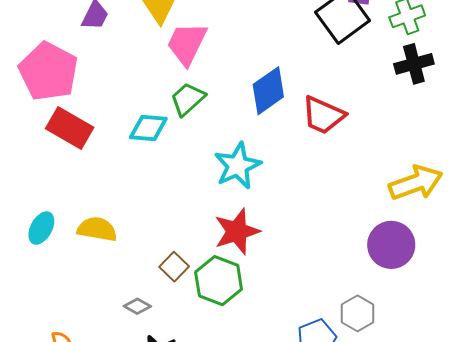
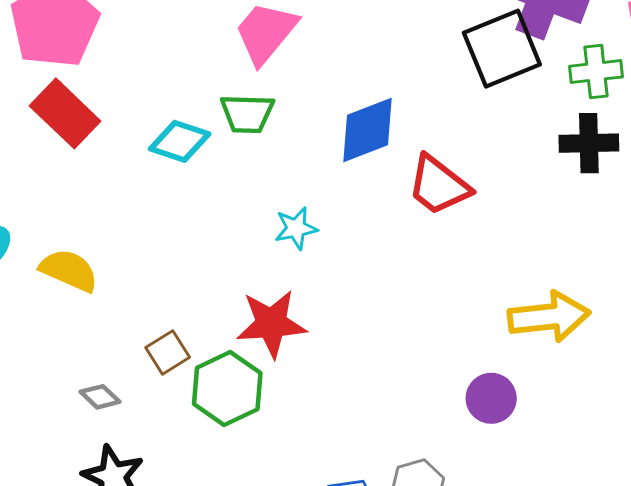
green trapezoid: (188, 99) -> (247, 114), turned -150
cyan star: (238, 166) -> (296, 228), size x0.6
purple circle: (391, 245) -> (491, 398), size x0.7

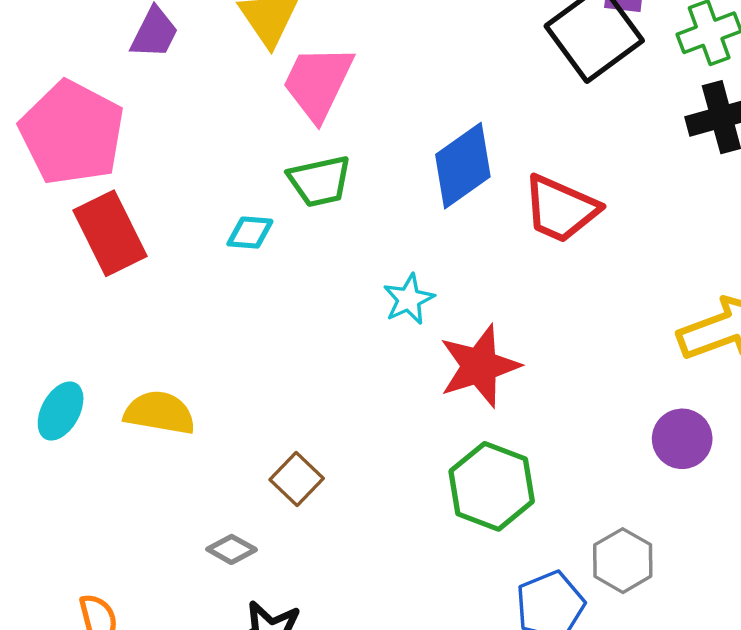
red rectangle: (65, 113) -> (110, 233), turned 34
cyan diamond: (180, 141) -> (250, 233), size x0.7
red star: (271, 324) -> (479, 366), moved
green hexagon: (227, 388) -> (492, 486), moved

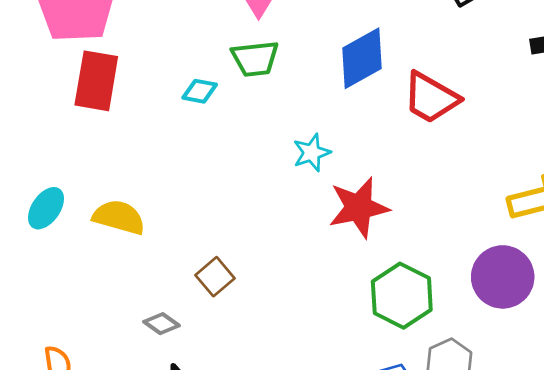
red rectangle: (110, 233) -> (96, 81), turned 30
purple circle: (682, 439) -> (503, 277), size x1.4
green hexagon: (492, 486) -> (402, 296), moved

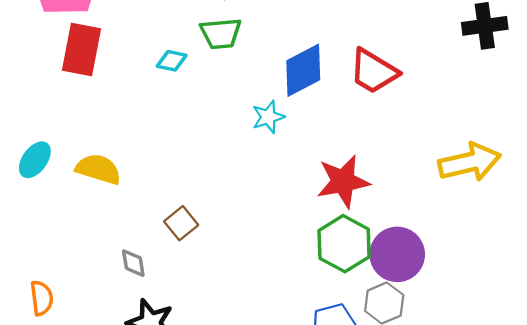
blue diamond: (362, 58) -> (303, 70), moved
red star: (359, 208) -> (343, 181), moved
purple circle: (503, 277) -> (397, 254), moved
gray diamond: (161, 324) -> (133, 263), turned 44

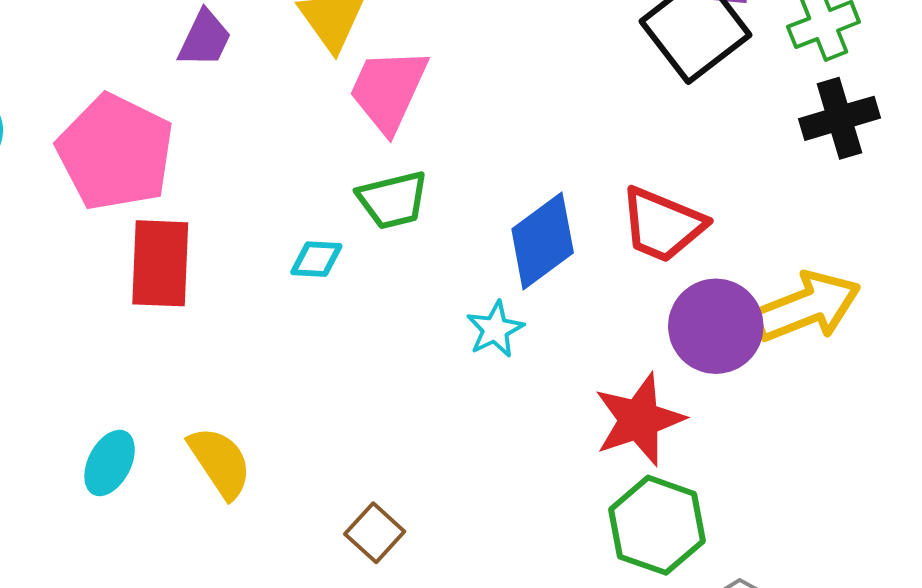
yellow arrow: (470, 162) -> (807, 307), moved
yellow semicircle: (98, 169) -> (220, 462), turned 48
purple circle: (397, 254) -> (716, 326), moved

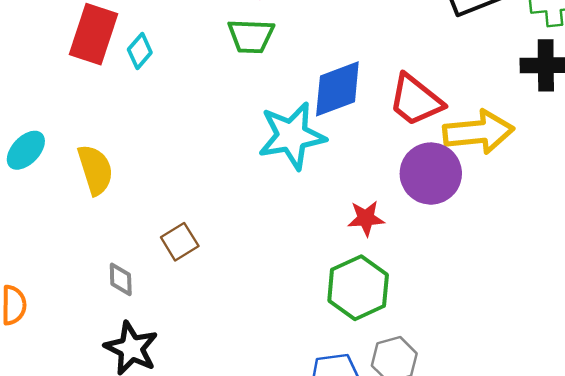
cyan diamond: (316, 259) -> (140, 51), moved, turned -68
yellow arrow: (807, 307) -> (478, 132), moved
cyan star: (495, 329) -> (292, 136), size x1.8
red star: (639, 420) -> (366, 218), size x0.6

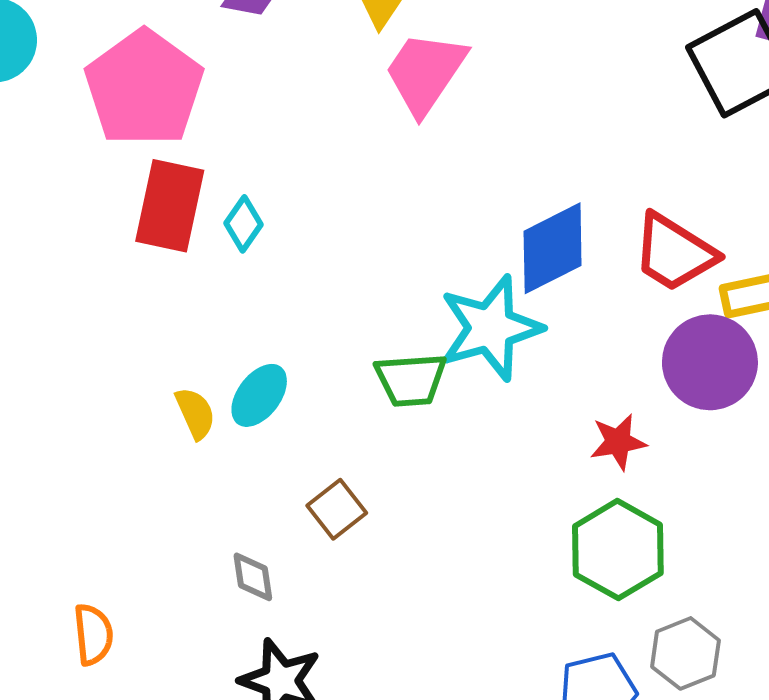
green trapezoid: (251, 36) -> (411, 380), moved
cyan ellipse: (26, 150) -> (259, 395), moved
yellow semicircle: (95, 170) -> (195, 413), size x0.7

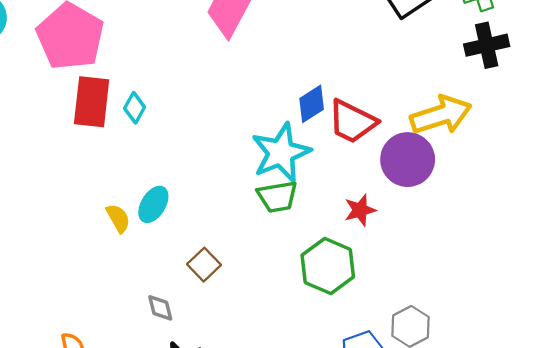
blue diamond: (553, 248) -> (312, 104), size x0.7
red trapezoid: (674, 253) -> (352, 122), moved
green trapezoid: (411, 380) -> (277, 197), moved
green hexagon: (618, 550) -> (328, 266), moved

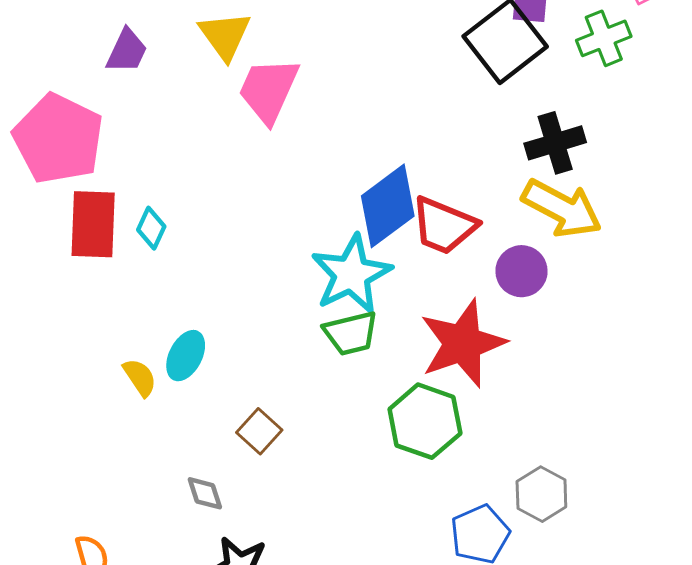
black cross: (487, 45) -> (555, 143), moved
blue diamond: (312, 104) -> (388, 206), size x1.6
yellow arrow: (441, 115) -> (562, 208), turned 50
purple circle: (408, 160) -> (521, 271), size x0.7
red star: (360, 210) -> (463, 343), size x2.0

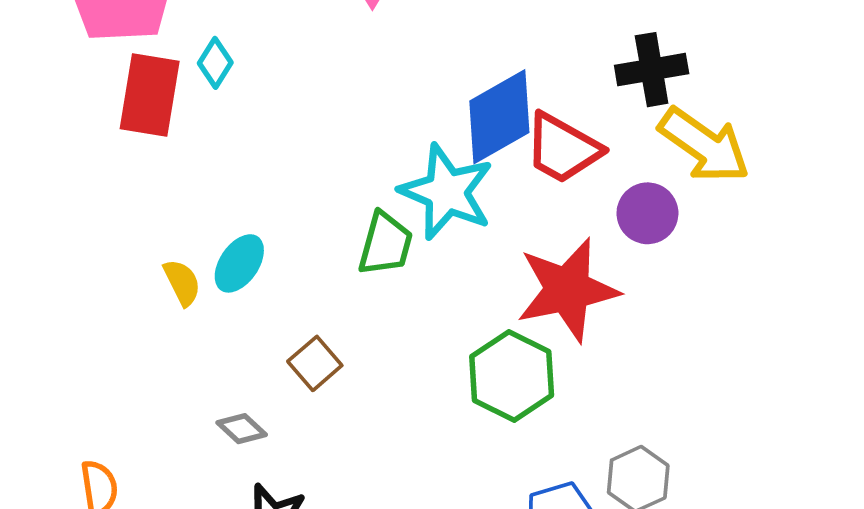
black cross: (555, 143) -> (652, 70), moved
cyan diamond: (151, 228) -> (215, 63), moved
cyan star: (351, 274) -> (447, 192), turned -30
green trapezoid: (351, 333) -> (385, 244), moved, turned -68
gray diamond: (205, 493) -> (242, 429), turned -36

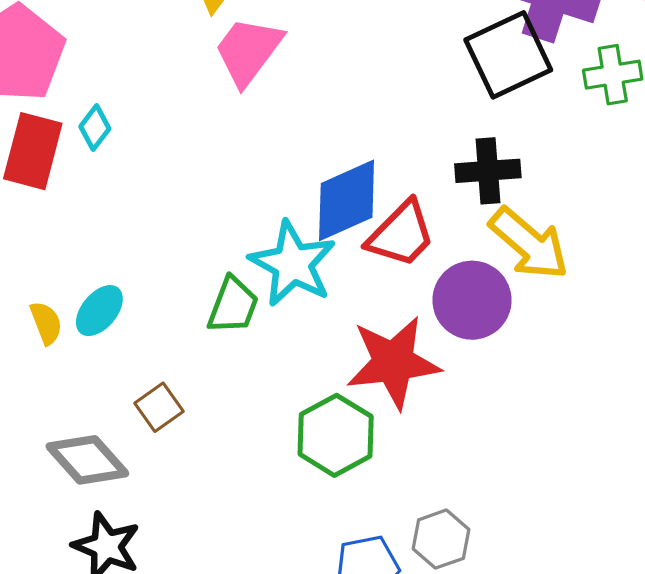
red trapezoid: (563, 148) -> (401, 234), turned -80
purple circle: (647, 213) -> (472, 300), size x1.4
gray diamond: (242, 429) -> (87, 460), size x1.8

